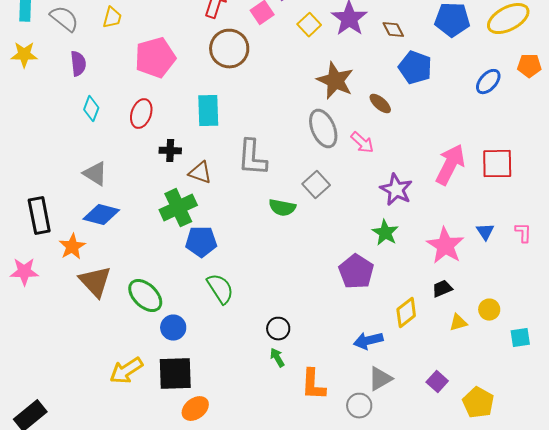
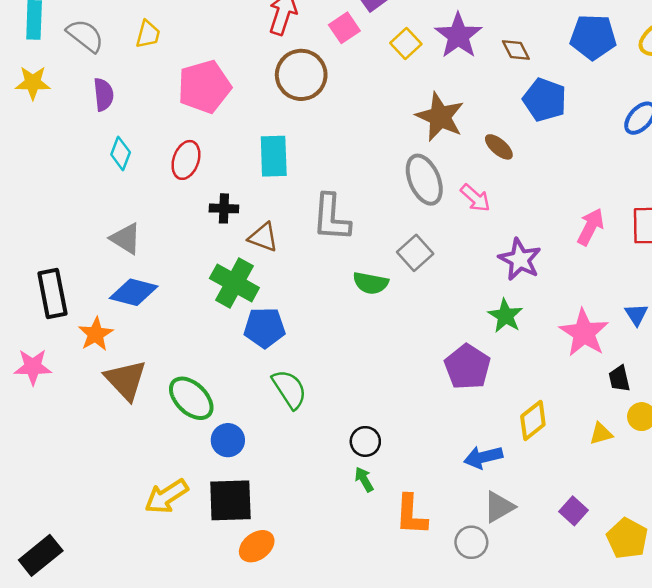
pink arrow: (450, 165) -> (591, 227), size x0.7
green cross: (178, 208) -> (234, 283), turned -36
black trapezoid: (442, 289) -> (619, 379), moved, turned -80

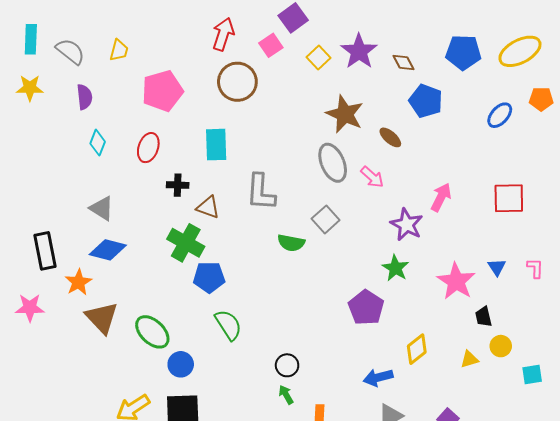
pink arrow: (591, 227) -> (441, 197), moved

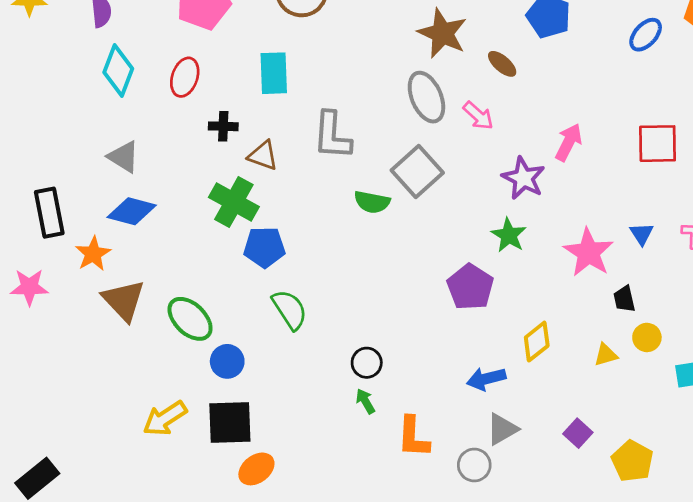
cyan diamond: (98, 143) -> (118, 71), size x1.5
gray square: (326, 219) -> (417, 171), size x1.4

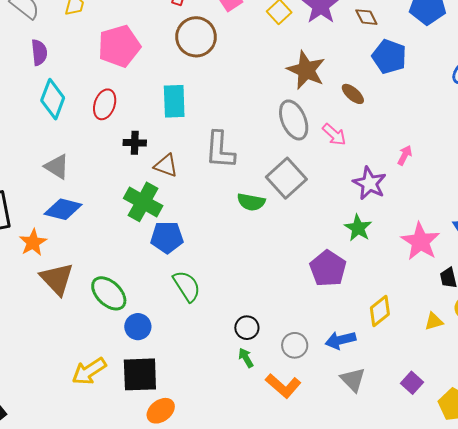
pink arrow: (569, 142) -> (405, 155), size x0.7
gray triangle: (502, 429) -> (353, 380), turned -44
orange L-shape: (413, 437) -> (283, 386), turned -52
gray circle: (474, 465) -> (295, 345), moved

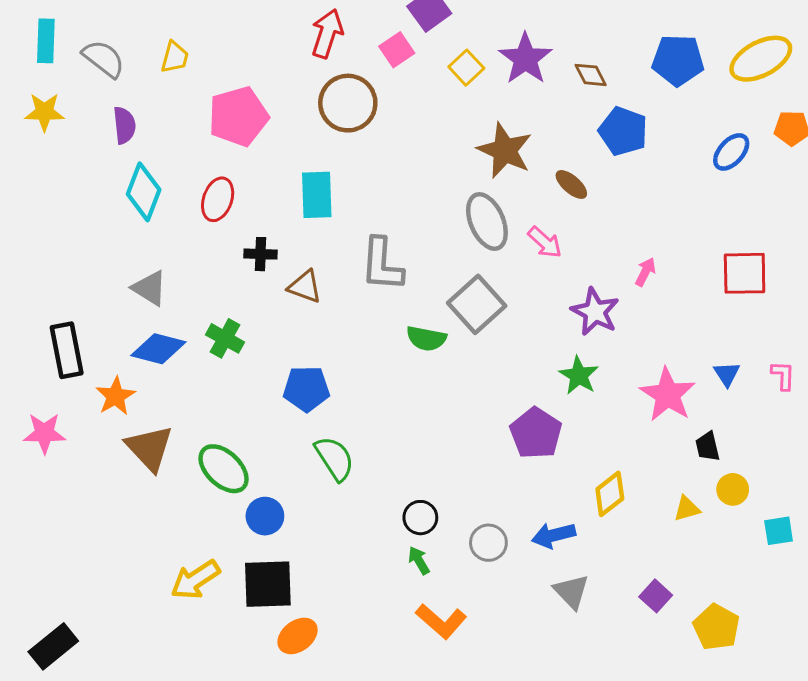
green cross: (143, 202) -> (225, 338), moved, size x0.7
orange L-shape: (283, 386) -> (441, 621), moved

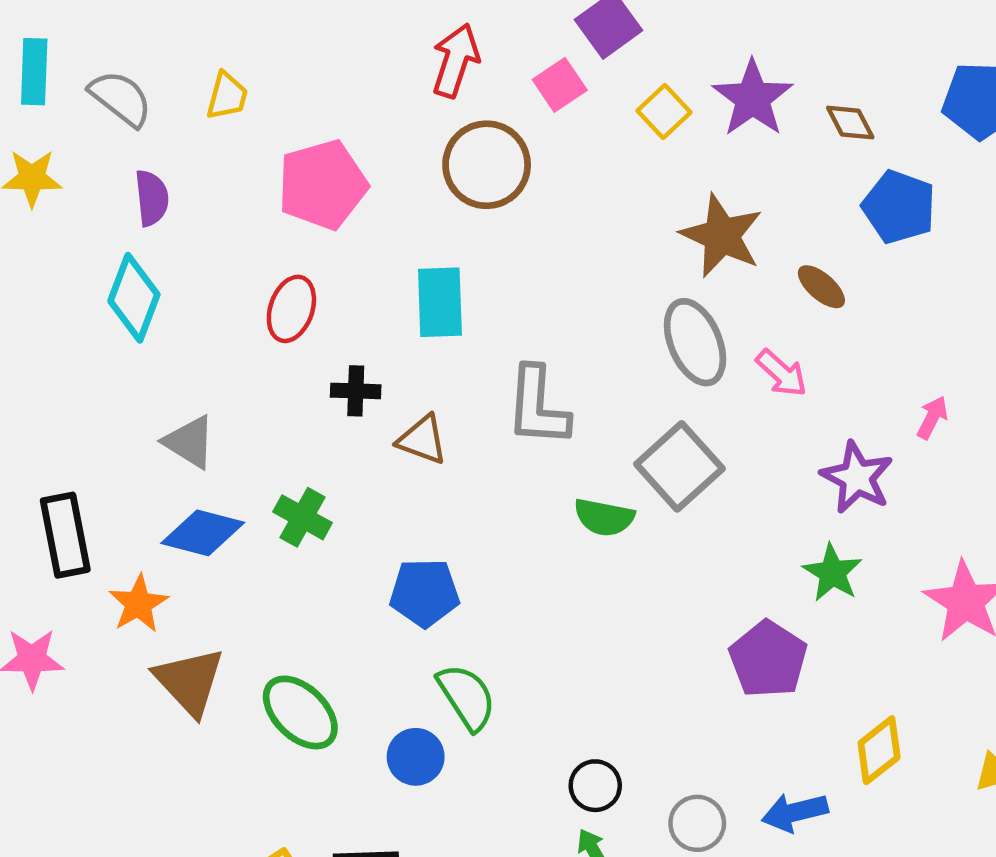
cyan diamond: (144, 192) -> (134, 298), moved
blue circle: (265, 516) -> (416, 757), moved

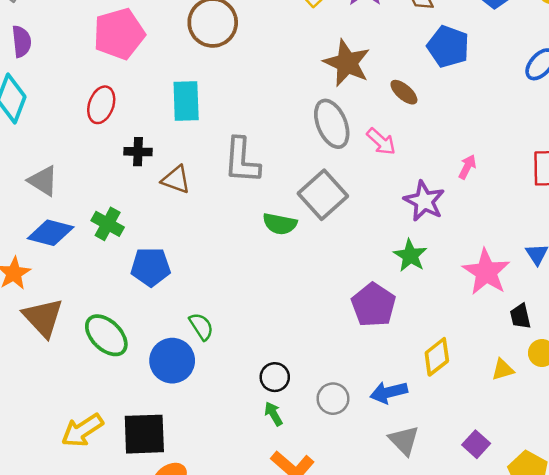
blue pentagon: (424, 593) -> (151, 267), moved
green semicircle: (467, 697) -> (201, 326), size x0.7
blue circle: (416, 757) -> (172, 361), size x1.4

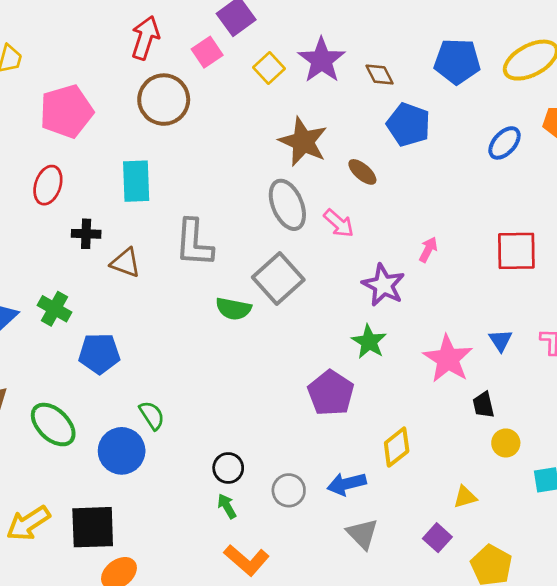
yellow triangle: (503, 369) -> (465, 497), moved

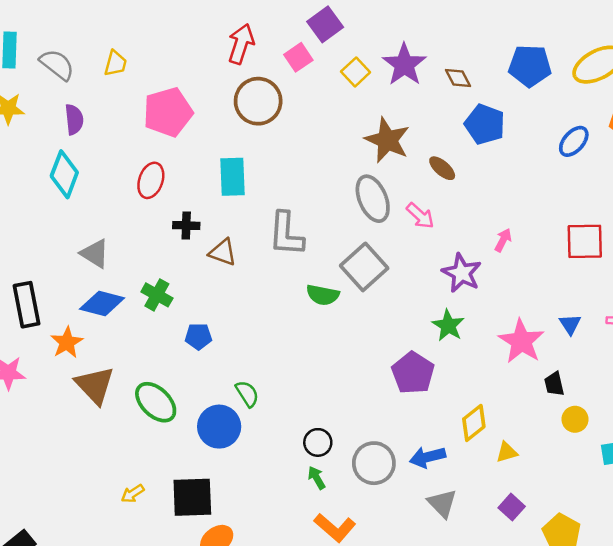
blue pentagon: (99, 354) -> (198, 336), size x0.7
gray circle: (289, 490) -> (374, 463), size x1.4
yellow triangle: (465, 497) -> (507, 452), moved
yellow arrow: (28, 523) -> (133, 494), size x0.6

